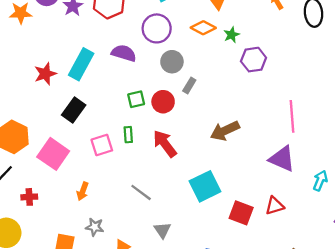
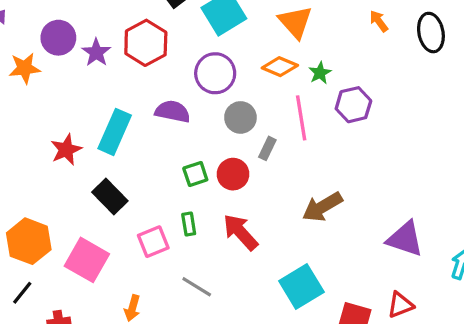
black rectangle: (74, 110) -> (110, 196), turned -75
pink line: (292, 116) -> (301, 118), moved
gray line: (141, 192) -> (197, 287), moved

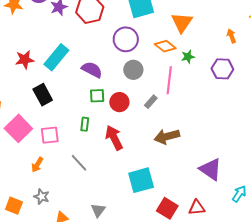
purple hexagon: (353, 105) -> (222, 69), moved
purple semicircle: (173, 111) -> (92, 70), moved
gray rectangle: (267, 148) -> (151, 102), moved
pink square: (153, 242) -> (50, 135), moved

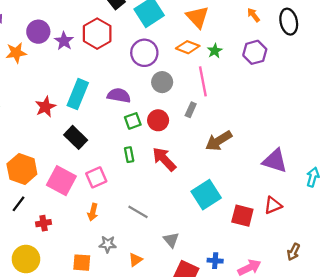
gray line: (79, 163) -> (138, 212), moved

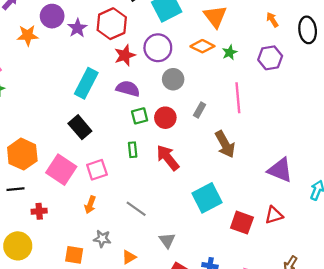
pink line: (203, 81) -> (238, 98), moved
red star: (45, 107) -> (125, 55), moved
brown arrow: (219, 141) -> (225, 144), turned -92
black line: (19, 204) -> (15, 189), turned 42

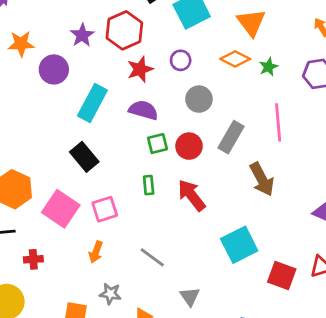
purple circle: (52, 16) -> (54, 69), moved
purple circle: (158, 48) -> (181, 60), size x0.6
gray rectangle: (200, 110) -> (231, 137), size x1.6

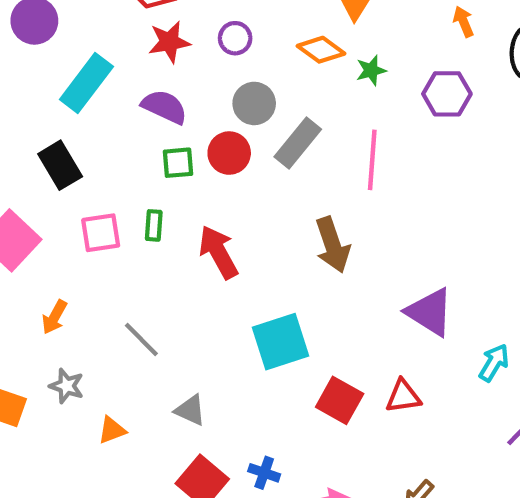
gray rectangle: (231, 137) -> (298, 143), moved
red circle: (189, 146) -> (229, 153), moved
pink square: (105, 209) -> (101, 233), moved
gray triangle: (190, 297) -> (190, 410), turned -40

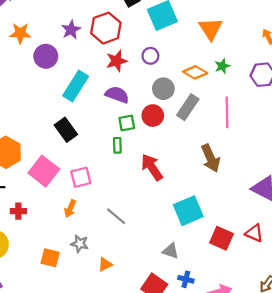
orange diamond: (321, 50) -> (195, 72), moved
green rectangle: (154, 225) -> (117, 145), moved
pink square: (101, 233) -> (81, 177), moved
red triangle: (403, 396) -> (254, 233), turned 36
gray triangle: (190, 410) -> (171, 251), moved

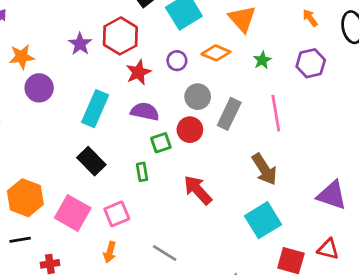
purple circle: (46, 56) -> (39, 88), moved
orange diamond: (195, 72) -> (216, 53), moved
green rectangle: (117, 145) -> (142, 172), moved
cyan square: (188, 211) -> (263, 220), moved

